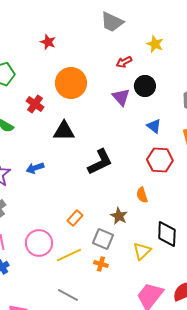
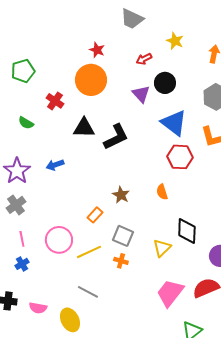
red star: (48, 42) -> (97, 50), moved
blue triangle: (154, 126) -> (174, 123), size x1.8
black L-shape: (100, 162) -> (116, 137), moved
brown star: (119, 216) -> (121, 195), moved

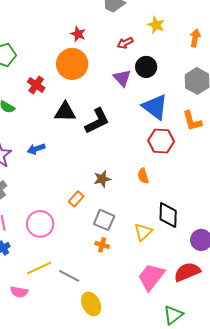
brown star: (121, 195) -> (102, 179), turned 30
yellow line: (89, 252) -> (39, 268), moved
yellow ellipse: (70, 320) -> (91, 304), moved

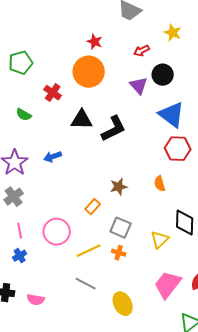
yellow line: (39, 268) -> (89, 251), moved
yellow ellipse: (91, 304) -> (123, 304), moved

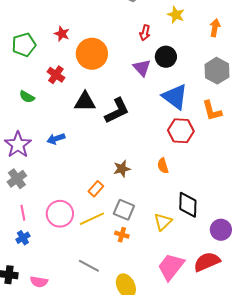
red star: (95, 42) -> (62, 34), moved
red arrow: (142, 51) -> (145, 33), turned -49
yellow line: (89, 251) -> (92, 219), moved

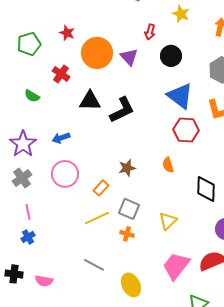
purple triangle: (142, 68) -> (129, 57), moved
black diamond: (188, 205) -> (206, 189), moved
pink circle: (60, 214) -> (65, 174), moved

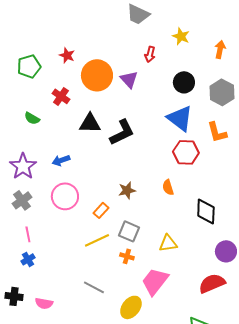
black circle: (171, 56) -> (184, 82), moved
yellow triangle: (168, 221) -> (168, 243), turned 36
pink trapezoid: (176, 266) -> (155, 281), moved
yellow ellipse: (131, 285) -> (131, 307), turned 65

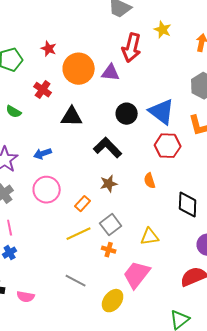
red arrow: (150, 54) -> (132, 48), size x1.8
purple triangle: (129, 79) -> (111, 73), turned -42
black circle: (184, 82) -> (127, 114), moved
black L-shape: (122, 132) -> (108, 148), moved, turned -108
gray square: (129, 231) -> (111, 225), turned 30

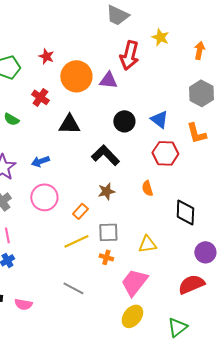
blue triangle: (162, 112) -> (159, 119), size x0.7
gray square: (111, 225) -> (108, 232), turned 35
yellow ellipse: (113, 301) -> (132, 316), moved

